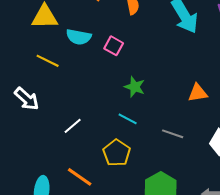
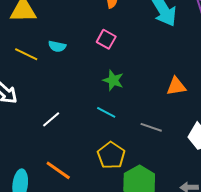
cyan semicircle: (79, 37) -> (57, 46), moved, size x0.7
pink square: (114, 46) -> (106, 39), moved
yellow pentagon: (117, 153) -> (111, 155), moved

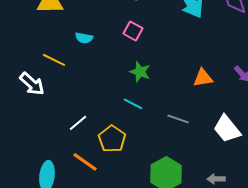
yellow line: (26, 54) -> (54, 60), moved
white line: (51, 119) -> (78, 123), moved
yellow pentagon: (111, 155) -> (112, 139), moved

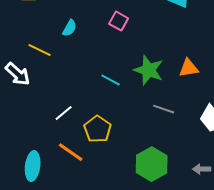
cyan semicircle: (84, 38) -> (70, 28), turned -72
green star: (140, 72) -> (149, 70), moved, size x1.4
cyan line: (133, 104) -> (111, 80), moved

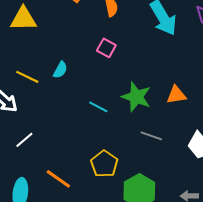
cyan semicircle: (70, 28) -> (60, 70), moved
white line: (64, 113) -> (24, 140), moved
yellow pentagon: (98, 129) -> (104, 164), moved

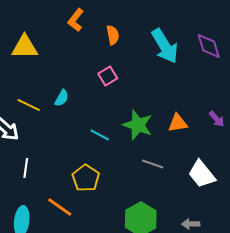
pink square: (106, 48) -> (108, 76), turned 30
white line: (24, 140) -> (26, 168), turned -42
yellow pentagon: (104, 164) -> (86, 178), moved

